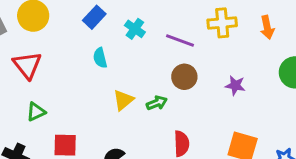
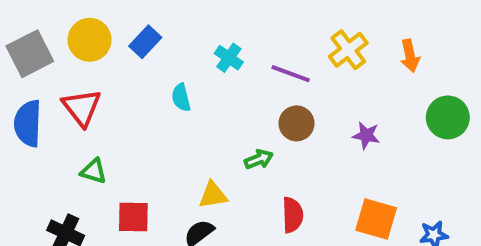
blue rectangle: (94, 17) -> (145, 42), moved
yellow cross: (222, 23) -> (348, 50), turned -32
yellow triangle: (123, 100) -> (213, 195), moved, turned 30
green triangle: (36, 112) -> (94, 171), turned 42

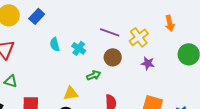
yellow cross: (348, 50) -> (139, 37), moved
cyan cross: (229, 58) -> (79, 48), moved

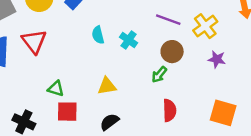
green arrow: (94, 75) -> (159, 75), moved, turned 152
green triangle: (11, 81) -> (56, 89), moved
yellow triangle: (71, 93) -> (107, 86), moved

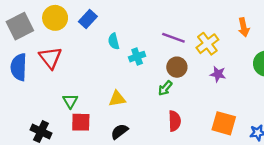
cyan semicircle: (98, 35) -> (114, 41), moved
cyan cross: (129, 40) -> (137, 57), turned 35
green triangle: (56, 89) -> (70, 101), turned 42

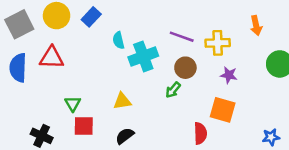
yellow cross: (207, 44) -> (218, 43), turned 35
cyan cross: (137, 57) -> (143, 57), size x1.6
red triangle: (50, 58) -> (52, 58), turned -50
red semicircle: (175, 121) -> (200, 133), moved
orange square: (224, 123) -> (223, 110), moved

